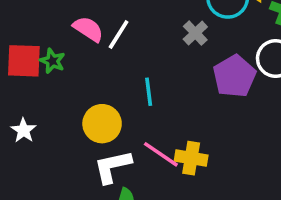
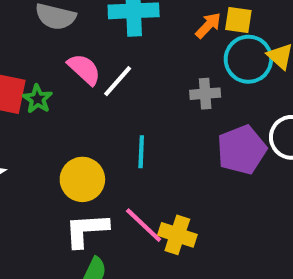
gray cross: (195, 33) -> (205, 94), turned 30

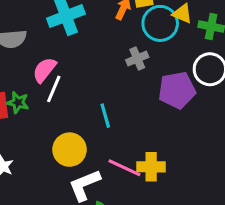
pink semicircle: (84, 69) -> (44, 70), turned -76
white line: (118, 81) -> (54, 89), moved
purple pentagon: (242, 150) -> (177, 90), turned 30

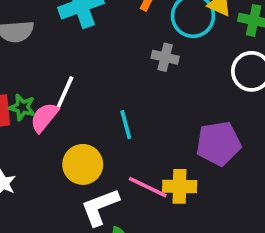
gray cross: (137, 59) -> (165, 57), turned 35
pink semicircle: (44, 70) -> (44, 117), moved
purple pentagon: (177, 90) -> (218, 143), moved

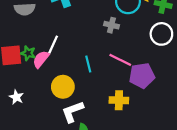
pink line: (148, 187) -> (120, 60), moved

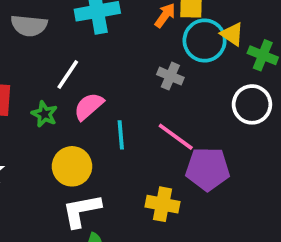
white line: (53, 45) -> (68, 74), moved
green star: (28, 53) -> (44, 114), moved
pink semicircle: (41, 59) -> (89, 106), moved

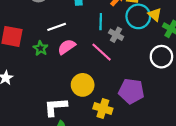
white line: (68, 74) -> (57, 27), turned 30
cyan line: (121, 135) -> (101, 22), moved
pink line: (176, 137) -> (102, 52), moved
yellow circle: (72, 166) -> (83, 85), moved

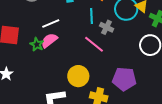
pink semicircle: (67, 47) -> (49, 40), moved

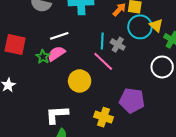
cyan line: (91, 16) -> (102, 41), moved
yellow circle: (78, 76) -> (80, 81), moved

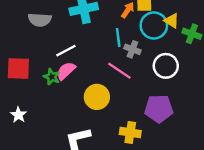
cyan line: (102, 41) -> (118, 37), moved
white circle: (162, 67) -> (166, 66), moved

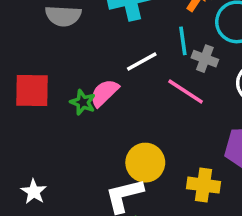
white line: (66, 51) -> (142, 61), moved
yellow circle: (97, 97) -> (145, 163), moved
white star: (18, 115) -> (34, 192), moved

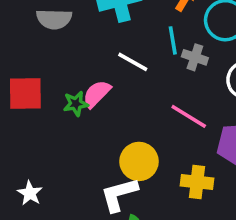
white line: (142, 61) -> (133, 62), turned 60
pink line: (186, 91) -> (189, 116), moved
green star: (83, 102) -> (76, 104), turned -30

